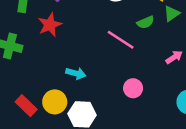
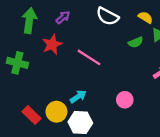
pink line: (121, 40) -> (89, 57), moved
cyan arrow: (76, 73) -> (78, 97), moved, turned -49

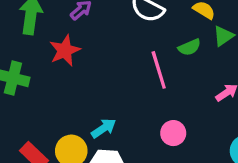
pink line: (89, 57) -> (159, 70), moved, turned 40

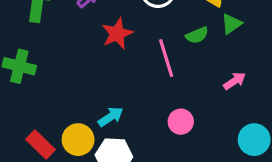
red star: (65, 50) -> (117, 34), moved

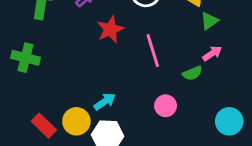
green semicircle: (197, 35) -> (192, 73), moved
pink arrow: (235, 81) -> (212, 53), moved

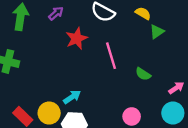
pink arrow: (212, 53) -> (176, 88), moved
green semicircle: (192, 73) -> (143, 74), turned 56
pink circle: (166, 106) -> (132, 116), moved

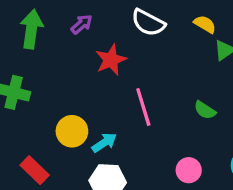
pink line: (111, 56) -> (143, 107), moved
yellow circle: (49, 113) -> (72, 131), moved

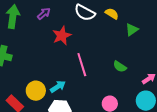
yellow semicircle: (205, 24) -> (112, 14), moved
yellow circle: (72, 131) -> (36, 91), moved

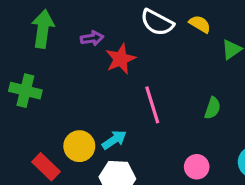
purple arrow: (44, 14) -> (92, 38), moved, turned 32
green semicircle: (120, 67) -> (213, 108), turned -104

